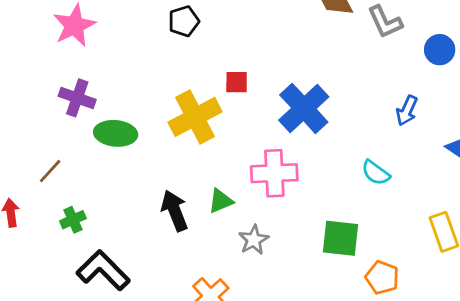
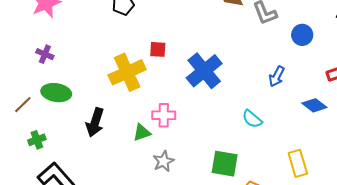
purple cross: (77, 98) -> (45, 54), size x0.7
green ellipse: (116, 133) -> (56, 93), moved
pink cross: (274, 173) -> (164, 115), moved, size x0.7
black arrow: (175, 211) -> (95, 122), moved, turned -144

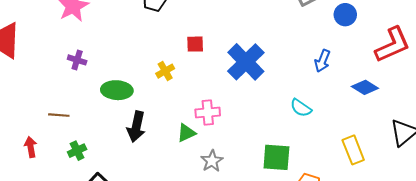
yellow cross: (127, 72) -> (165, 71), size x0.5
green ellipse: (56, 93) -> (117, 90), moved
brown line: (23, 105) -> (59, 115), turned 54

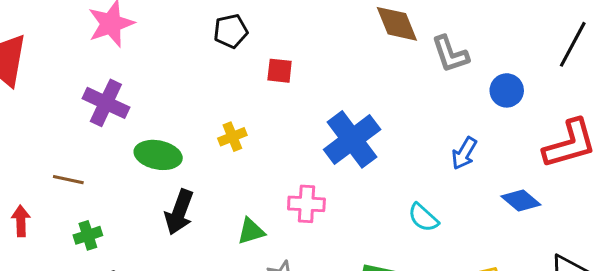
red square: (195, 44) -> (280, 71), moved
purple cross: (77, 60) -> (106, 103), size x1.6
pink cross: (208, 112) -> (306, 204), moved

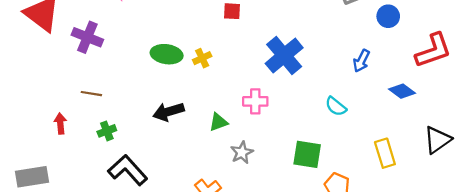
purple cross: (106, 103) -> (87, 37), moved
green ellipse: (158, 155) -> (167, 54), moved
black arrow: (179, 212) -> (168, 112), turned 56

